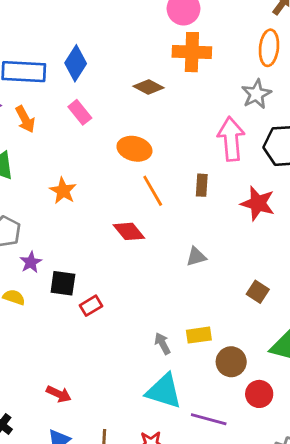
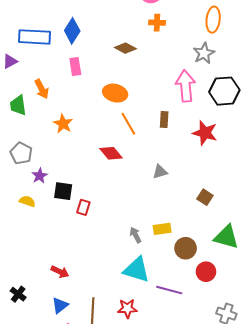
orange cross: (192, 52) -> (157, 23), size x0.6
pink rectangle: (80, 112) -> (75, 67), turned 30
orange arrow: (25, 119) -> (42, 89), moved
red rectangle: (91, 306) -> (83, 207), turned -42

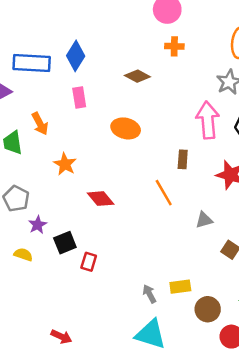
orange line: (128, 124) -> (164, 193), moved
red diamond: (111, 153) -> (101, 199), moved
gray triangle: (160, 172) -> (204, 220), moved
black square: (63, 191) -> (65, 243), turned -30

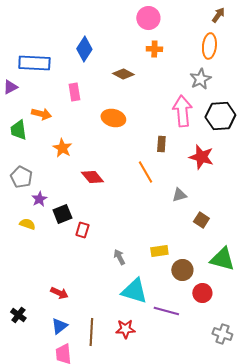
blue diamond: (76, 56) -> (84, 49), moved
orange arrow: (40, 124) -> (41, 114), turned -48
gray arrow: (149, 294) -> (119, 257), moved

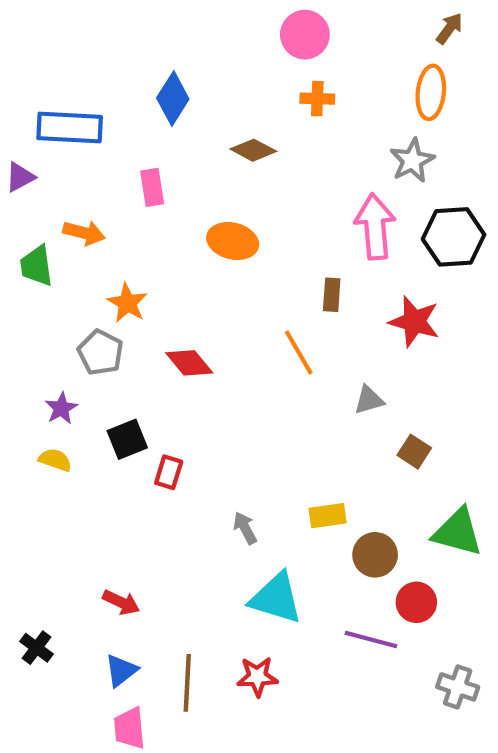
gray pentagon: (21, 177) -> (101, 353), moved
purple star: (39, 199) -> (61, 408), moved
purple line: (166, 311) -> (371, 639), moved

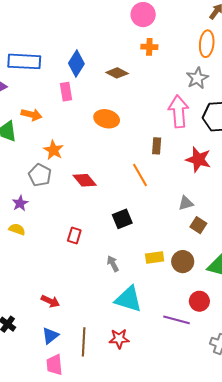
blue diamond: (173, 99) -> (76, 64), moved
gray triangle: (369, 400) -> (186, 203), moved
black square: (127, 439) -> (122, 219), moved
brown circle: (375, 555) -> (183, 262), moved

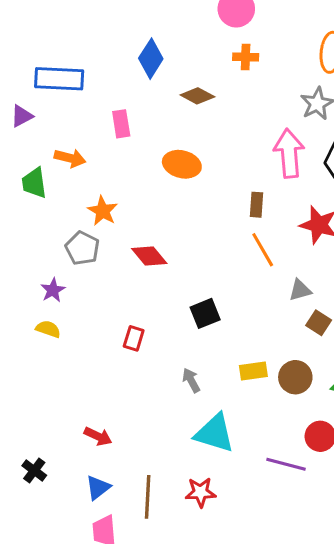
blue diamond: (76, 64) -> (151, 59), moved
orange line: (140, 175) -> (263, 250), moved

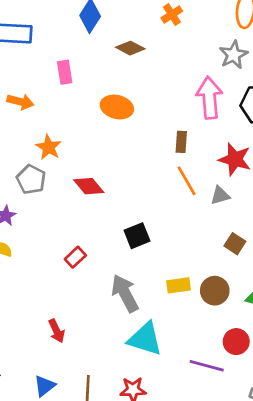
orange cross: (246, 57) -> (172, 15), turned -35
gray triangle: (300, 290) -> (220, 195), moved
red rectangle: (134, 338) -> (75, 257), turned 30
gray arrow: (191, 380) -> (125, 293), size x1.8
red arrow: (98, 436) -> (57, 331), moved, turned 40

